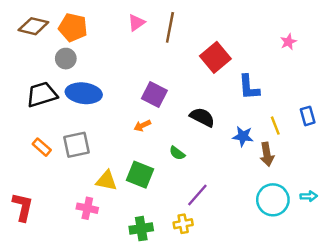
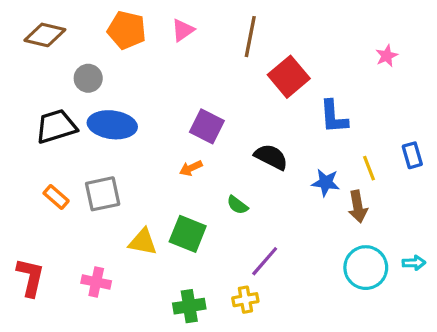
orange pentagon: (73, 27) -> (127, 30), moved
brown line: (170, 27) -> (250, 37), moved
pink cross: (87, 208) -> (96, 282), moved

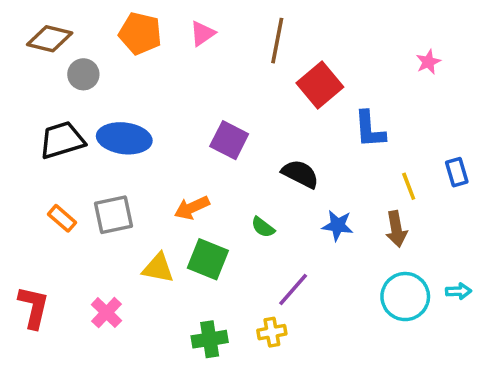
gray circle: (88, 78) -> (83, 74), moved
orange arrow: (191, 168) -> (192, 208), moved, size x1.4
blue star: (326, 183) -> (338, 225), moved
pink cross: (96, 282) -> (106, 313), turned 32

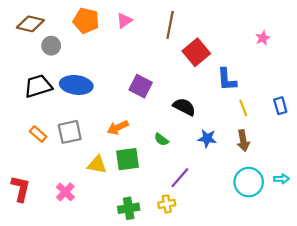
yellow line: (409, 186) -> (243, 108), moved
green square: (208, 259) -> (128, 159), turned -30

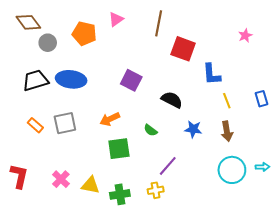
orange pentagon: (86, 21) -> (84, 34), moved
brown diamond: (30, 24) -> (28, 22), turned 40
red square: (196, 52) -> (183, 49), turned -30
yellow triangle: (97, 165) -> (90, 185), moved

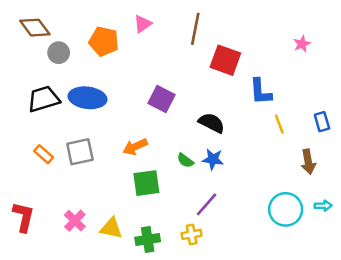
blue star: (193, 129) -> (213, 159), moved
brown arrow: (227, 131) -> (308, 162), moved

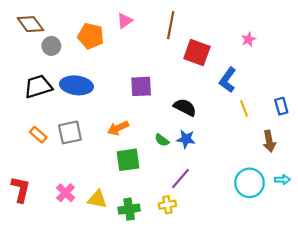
pink star: (302, 44) -> (248, 39), moved
blue L-shape: (261, 92) -> (228, 80), turned 40
purple square: (161, 99) -> (141, 86), turned -30

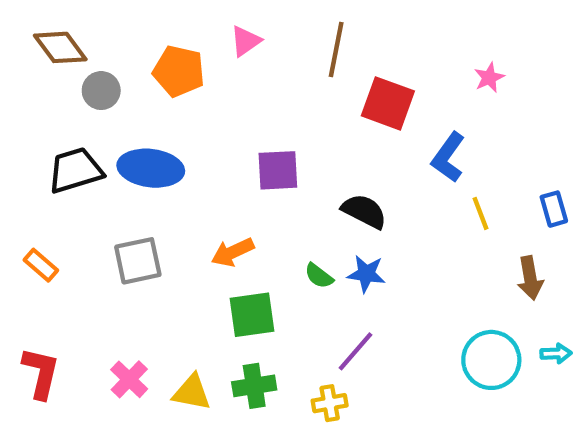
orange rectangle: (38, 135) -> (41, 265), moved
green cross: (129, 209) -> (254, 386), moved

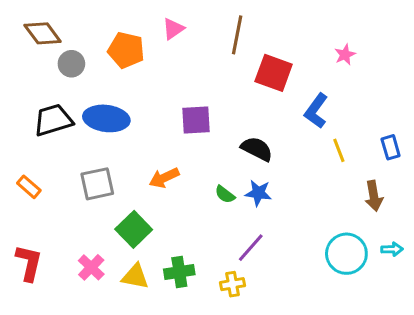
green square: (252, 315) -> (134, 229), moved, turned -36

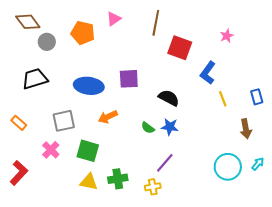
blue ellipse: (106, 118) -> (89, 86), moved
green square: (134, 229) -> (88, 151), turned -30
cyan arrow: (392, 249) -> (258, 164), turned -48
red L-shape: (29, 263) -> (19, 173), turned 30
pink cross: (91, 267) -> (51, 150), moved

